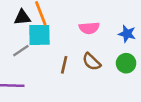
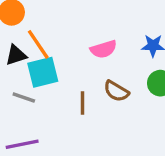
gray line: (21, 51) -> (24, 98), turned 66

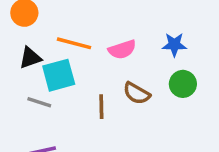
orange line: (38, 44) -> (74, 43), moved, turned -40

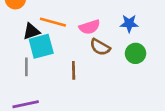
black triangle: (30, 58) -> (31, 31), moved
brown semicircle: (137, 93) -> (100, 47), moved
gray line: (39, 102) -> (26, 67), turned 72

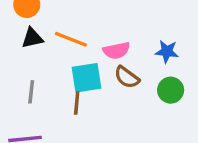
black triangle: (31, 31) -> (32, 38), moved
cyan square: (41, 46) -> (86, 78), moved
brown line: (74, 70) -> (77, 103), moved

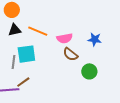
cyan square: (86, 78) -> (26, 54), moved
green circle: (171, 90) -> (89, 71), moved
brown line: (77, 103) -> (23, 82), moved, turned 48

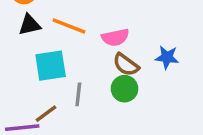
blue star: (95, 40) -> (167, 57), moved
gray line: (13, 62) -> (78, 94), moved
green circle: (89, 71) -> (125, 89), moved

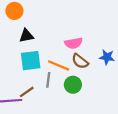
black triangle: (30, 25) -> (26, 36), moved
orange line: (69, 26) -> (59, 65), moved
green circle: (125, 89) -> (73, 85), moved

